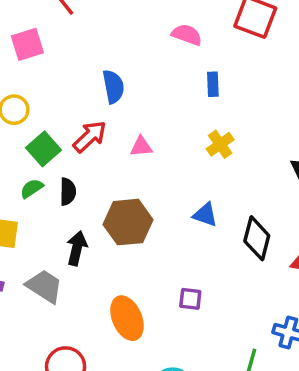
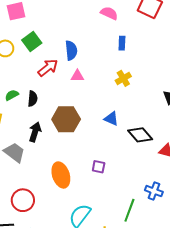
blue semicircle: (113, 87) -> (71, 50), moved
green square: (43, 149) -> (32, 41), moved
black diamond: (257, 238) -> (140, 135), turned -60

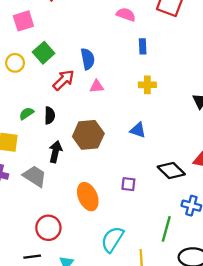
yellow cross: (123, 78) -> (147, 85), turned 35
black diamond: (140, 135) -> (171, 171), moved

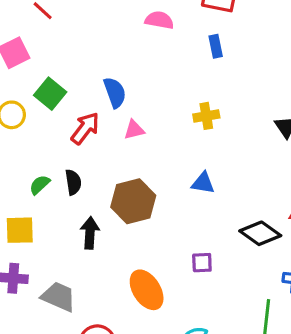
blue rectangle: (143, 46) -> (216, 46), moved
gray trapezoid: (35, 176) -> (59, 297), moved

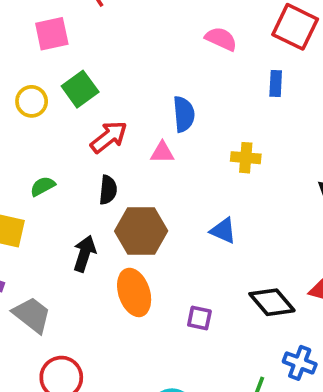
blue semicircle: (115, 92) -> (184, 114), moved
black semicircle: (73, 182) -> (108, 190), moved
orange ellipse: (147, 290) -> (134, 292), moved

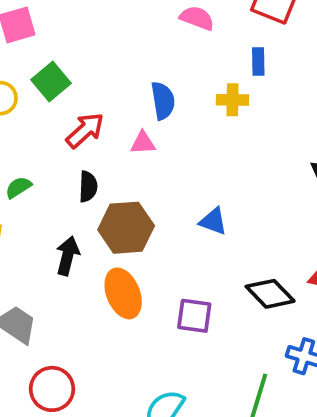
yellow cross: (246, 158) -> (233, 100), moved
purple square: (199, 318) -> (194, 316), size x1.4

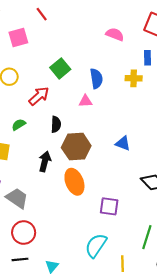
green square: (51, 82) -> (60, 68), moved
red arrow: (85, 130) -> (39, 96), moved
purple square: (194, 316) -> (109, 206), moved
red circle: (52, 389) -> (24, 233), moved

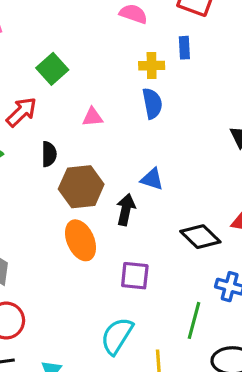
yellow cross: (134, 78) -> (152, 66), moved
blue semicircle: (96, 79) -> (152, 103), moved
black arrow: (45, 161) -> (126, 210), moved

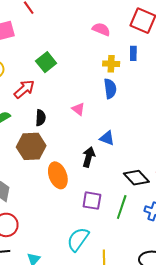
pink triangle: (93, 117) -> (78, 109), moved, turned 40
brown hexagon: (81, 187) -> (31, 146), moved
green line: (194, 320) -> (122, 207), moved

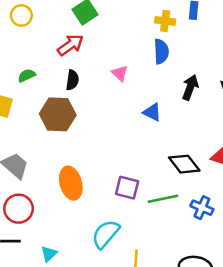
red arrow: (24, 89) -> (70, 45), moved
black arrow: (89, 157) -> (190, 87), moved
orange ellipse: (58, 175) -> (71, 183), moved
green line: (122, 207) -> (163, 199), turned 55

